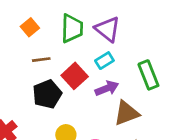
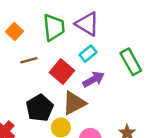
black pentagon: (47, 94) -> (40, 108), moved
brown triangle: (126, 113) -> (74, 103), moved

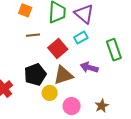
orange square: (14, 31) -> (25, 10), turned -32
purple arrow: (94, 79) -> (89, 68), moved, turned -144

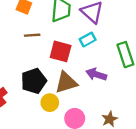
red square: (58, 49) -> (61, 51), turned -36

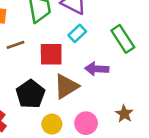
yellow circle: (50, 103) -> (52, 124), moved

